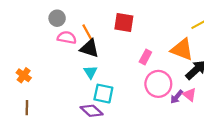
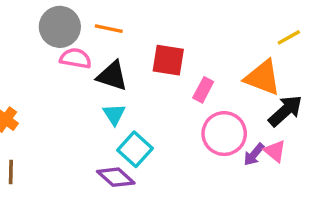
gray circle: (57, 18) -> (60, 27), size x1.5
red square: (124, 22) -> (168, 60), moved
orange line: (87, 32) -> (109, 29), moved, turned -49
cyan square: (103, 94) -> (135, 149), turned 30

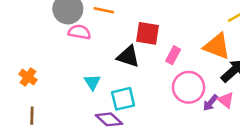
black triangle: (112, 76) -> (128, 56), moved
cyan triangle: (114, 114) -> (92, 82), moved
cyan square: (135, 149) -> (123, 99), turned 35

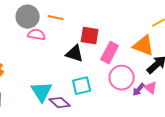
pink rectangle: (173, 55) -> (110, 53), size x1.5
cyan triangle: (92, 82) -> (42, 92), moved, size x1.6
cyan square: (123, 99) -> (82, 86), moved

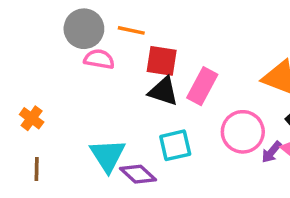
red square: (90, 36) -> (162, 61), moved
pink rectangle: (110, 53) -> (202, 86), moved

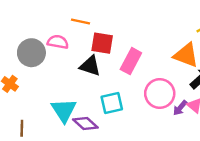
gray circle: (84, 29) -> (31, 53), moved
black triangle: (163, 91) -> (90, 66), moved
brown line: (37, 169) -> (22, 128), moved

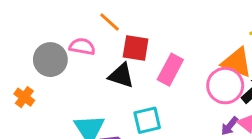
orange line: (81, 22) -> (110, 22), turned 30
pink circle: (160, 93) -> (225, 86), moved

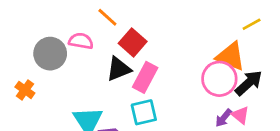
red square: (136, 48) -> (133, 42), turned 32
pink rectangle: (170, 70) -> (145, 77), moved
black triangle: (121, 75) -> (119, 69), turned -40

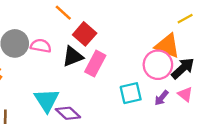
pink semicircle: (81, 41) -> (41, 46), moved
cyan square: (144, 112) -> (131, 93), moved
pink triangle: (240, 115) -> (185, 94), moved

